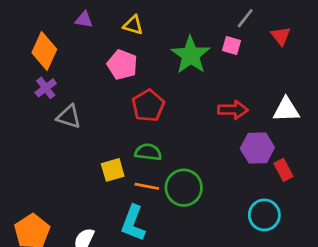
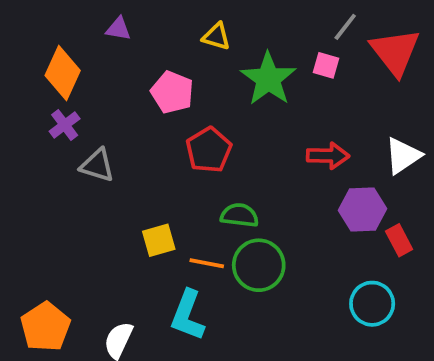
yellow triangle: (133, 25) -> (216, 37), moved
red triangle: (281, 36) -> (395, 52), size x1.8
white triangle: (286, 110) -> (403, 156), turned -32
green semicircle: (148, 152) -> (240, 215), moved

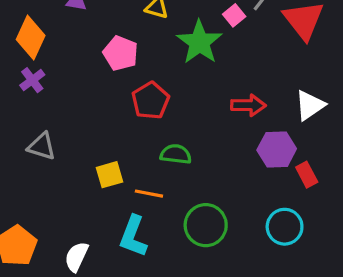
pink square: (326, 65) -> (234, 15), moved, turned 35
gray triangle: (97, 165) -> (42, 146), moved
green circle: (259, 265) -> (206, 225), moved

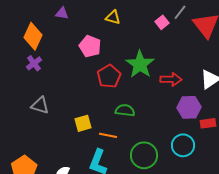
green star: (199, 42) -> (140, 64), moved
red rectangle: (307, 175) -> (208, 123), turned -70
cyan circle: (285, 227) -> (183, 145), moved

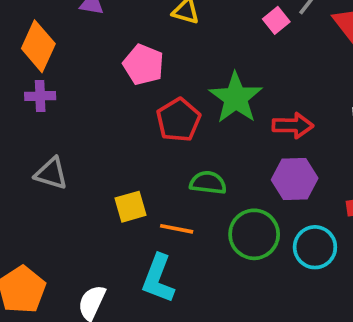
purple cross: (34, 63) -> (40, 96), turned 35
purple hexagon: (189, 107) -> (295, 179), moved
green circle: (144, 155) -> (254, 234), moved

